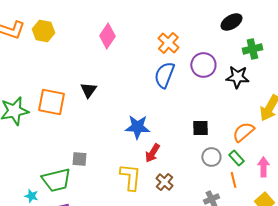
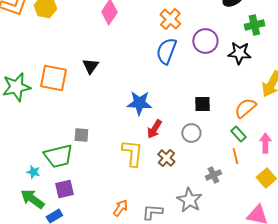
gray circle: (211, 157) -> (191, 133), moved

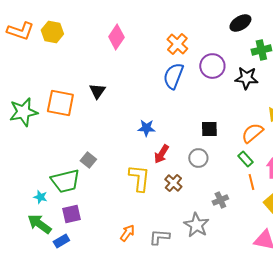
blue star: (139, 103) -> (146, 128), size x0.7
gray square: (81, 135) -> (88, 160), turned 35
orange line: (235, 156) -> (251, 182), moved

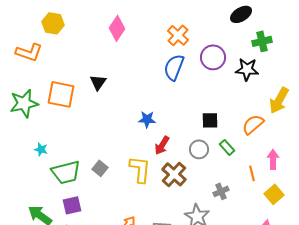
orange L-shape: (20, 31) -> (29, 52), moved
green rectangle: (245, 159) -> (227, 147), moved
gray square: (88, 160) -> (100, 168), moved
brown cross: (173, 183) -> (174, 174), size x1.4
cyan star: (40, 197) -> (41, 149), moved

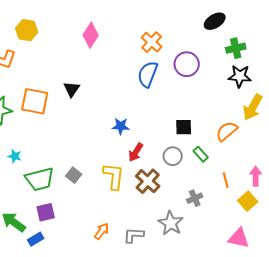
black star: (247, 69) -> (240, 76), moved
pink arrow: (273, 159) -> (256, 176), moved

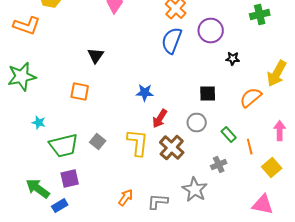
black star: (240, 76) -> (233, 59), moved, size x0.6
orange square: (35, 101) -> (80, 92), moved, size x0.7
green rectangle: (201, 154) -> (229, 135), moved
pink arrow: (256, 176) -> (280, 131), moved

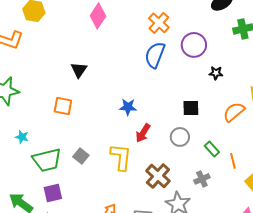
brown cross: (172, 148) -> (158, 176), moved

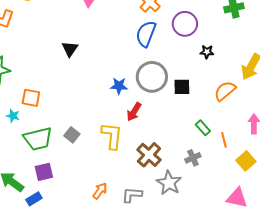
orange square: (63, 106) -> (31, 98), moved
gray circle: (180, 137) -> (152, 77), moved, size x1.6

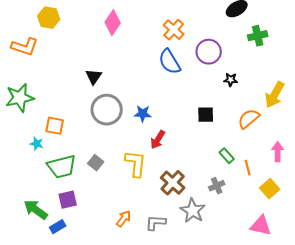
blue semicircle: (146, 34) -> (170, 62), turned -52
gray circle: (152, 77) -> (107, 110), moved

